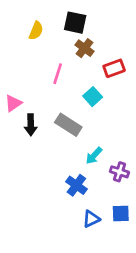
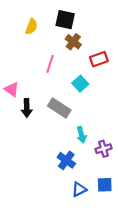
pink triangle: (13, 103) -> (12, 89), turned -49
cyan arrow: (94, 156) -> (81, 135), turned -56
purple cross: (119, 172) -> (104, 149), turned -35

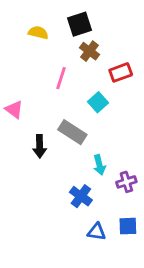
black square: (65, 20) -> (79, 24), turned -30
yellow semicircle: (31, 27) -> (38, 33), turned -98
black arrow: (27, 108) -> (40, 146), moved
blue triangle: (79, 189) -> (97, 232), turned 35

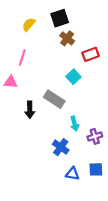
yellow semicircle: (38, 33) -> (29, 25), turned -64
pink line: (61, 78) -> (22, 58), moved
pink triangle: (14, 109) -> (11, 82), turned -32

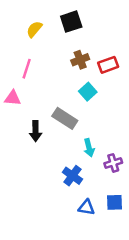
brown cross: (67, 38) -> (80, 60), moved, turned 32

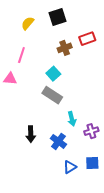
red rectangle: (108, 65) -> (87, 39), moved
cyan square: (88, 92) -> (53, 74), moved
black arrow: (36, 131) -> (31, 134), moved
blue triangle: (86, 208) -> (70, 167), turned -40

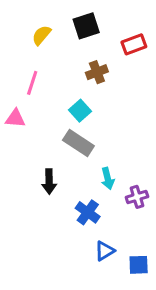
red rectangle: (87, 39) -> (134, 44), moved
black arrow: (31, 134) -> (49, 182), moved
blue square: (92, 163) -> (139, 265), moved

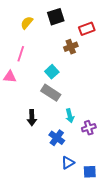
brown cross: (97, 72) -> (71, 47), moved

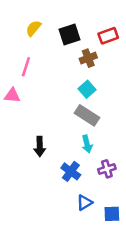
black square: (56, 17) -> (70, 34), moved
cyan square: (52, 72) -> (87, 89), moved
gray rectangle: (51, 93) -> (87, 115), moved
purple cross: (89, 128) -> (107, 169), moved

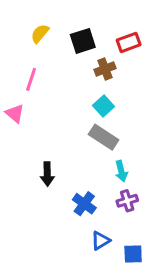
pink triangle: (12, 95) -> (15, 113), turned 35
cyan arrow: (87, 144) -> (121, 171), moved

